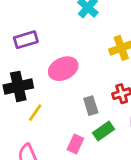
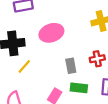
green rectangle: (103, 131) -> (79, 88), turned 35

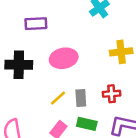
yellow line: (24, 67) -> (58, 98), moved

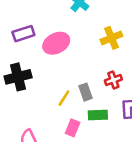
pink ellipse: (64, 58) -> (56, 43), moved

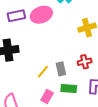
pink ellipse: (56, 43) -> (41, 15), moved

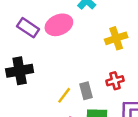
purple rectangle: (16, 16) -> (28, 28), turned 48

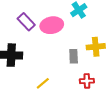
gray rectangle: (86, 91) -> (74, 56), moved

